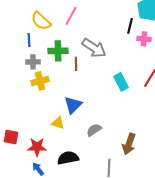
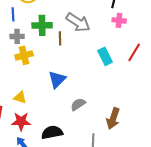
pink cross: (144, 39) -> (119, 20), moved
yellow triangle: (58, 123) -> (20, 97), moved

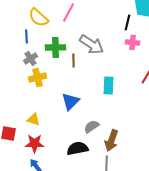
gray cross: (17, 36) -> (30, 58), turned -32
cyan rectangle: (105, 56) -> (108, 85), moved, turned 30
brown arrow: (113, 118) -> (112, 140), moved
black semicircle: (52, 132) -> (78, 148), moved

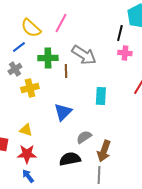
blue line: (26, 36) -> (19, 47), turned 56
gray cross: (30, 58) -> (15, 69), moved

